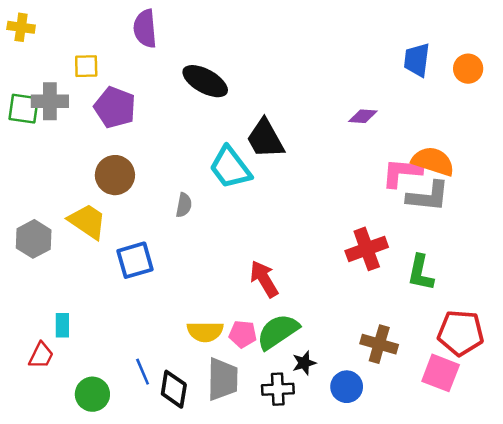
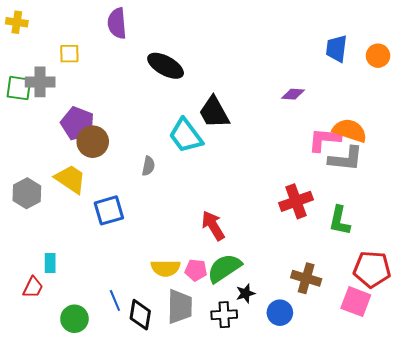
purple pentagon: (115, 107) -> (78, 123), moved

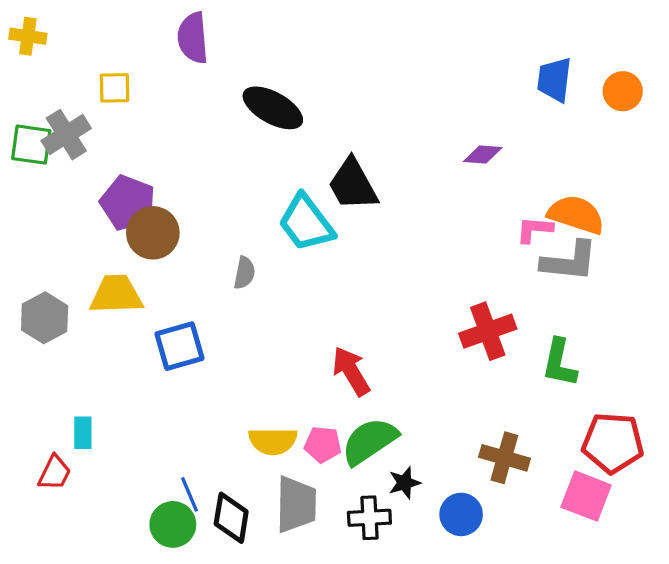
gray cross: (40, 82) -> (66, 135), turned -32
pink L-shape: (324, 140) -> (534, 230), size x0.7
yellow trapezoid: (70, 179) -> (116, 294), turned -36
green circle: (74, 319) -> (173, 524), moved

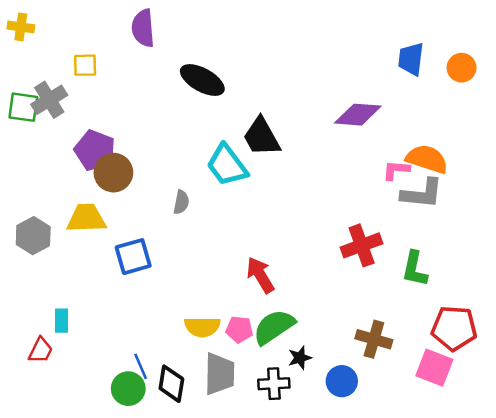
purple diamond: (483, 155) -> (358, 115), size x1.6

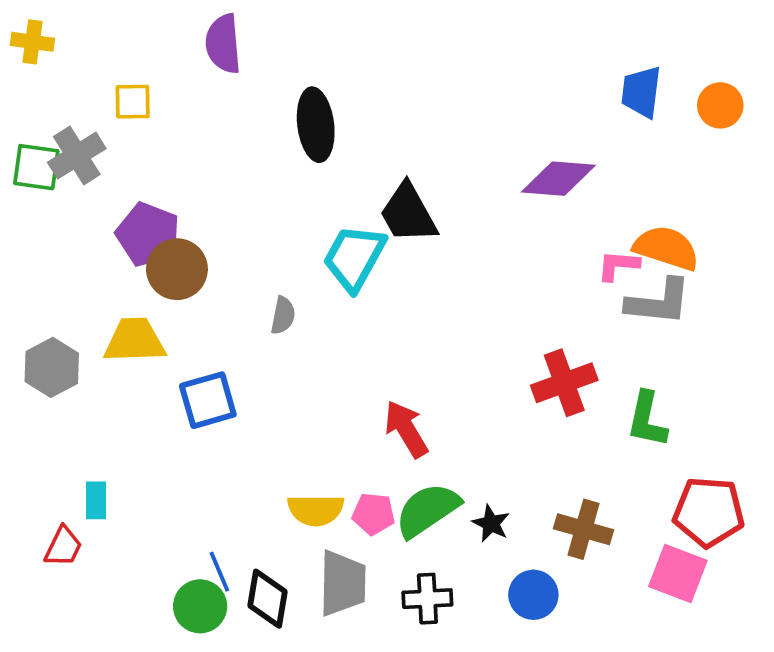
black ellipse: (202, 80) -> (316, 125), turned 54
cyan trapezoid: (227, 165) -> (354, 258), turned 66
black star: (300, 358) -> (491, 523), moved, turned -30

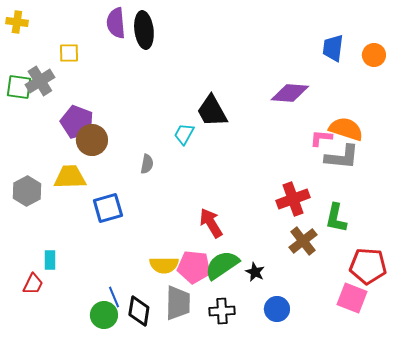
black ellipse: (316, 125) -> (144, 30), moved
cyan trapezoid: (354, 258) -> (184, 134), size x0.6
pink pentagon: (373, 514) -> (194, 267), size x1.5
brown cross: (583, 529) -> (303, 241), moved, turned 36

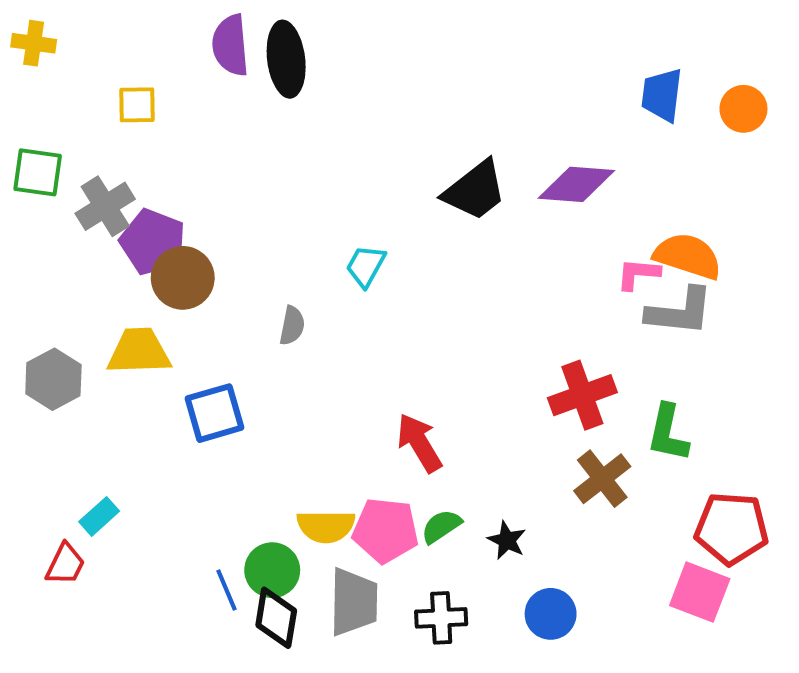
gray cross: (40, 81) -> (105, 206), moved
black trapezoid: (212, 111) -> (475, 190), moved, turned -99
cyan rectangle: (50, 260) -> (99, 516), turned 48
green semicircle: (222, 265) -> (441, 526), size x0.6
green circle: (104, 315) -> (272, 570), moved

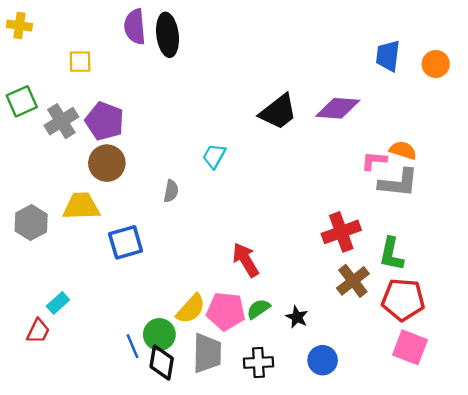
green square: (38, 172) -> (22, 101), turned -32
purple pentagon: (153, 242) -> (105, 121), moved
orange semicircle: (688, 256) -> (403, 150), size x0.7
yellow semicircle: (326, 526) -> (191, 309), turned -48
red pentagon: (732, 528) -> (403, 300), moved

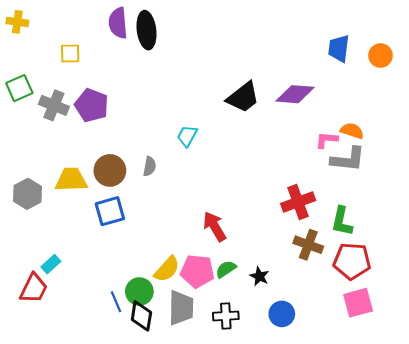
gray cross: (61, 121) -> (54, 105), turned -36
brown circle: (107, 163) -> (110, 170), moved
brown cross: (353, 281) -> (308, 245), turned -32
red trapezoid: (38, 331) -> (34, 288), size x1.4
pink square: (410, 347) -> (358, 303), turned -36

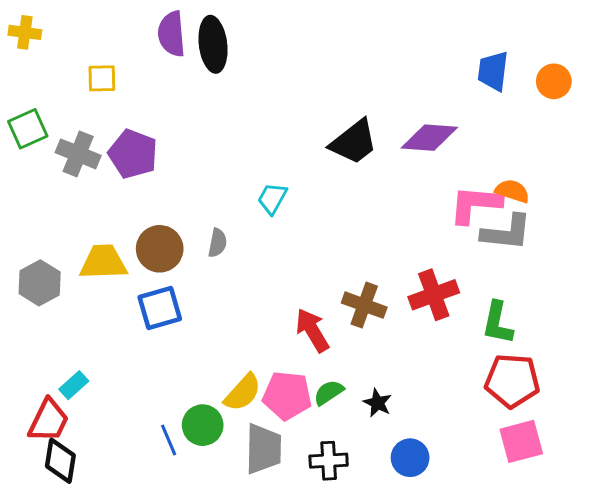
pink L-shape: (327, 140) -> (475, 204), size x1.6
brown cross: (308, 245) -> (364, 305), moved
black diamond: (141, 316) -> (60, 461), moved

